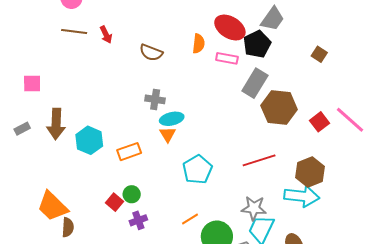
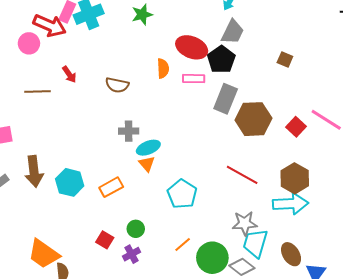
brown line: (74, 31) -> (38, 92), moved
red line: (259, 160) -> (242, 175), turned 56
green circle: (132, 194) -> (136, 229), moved

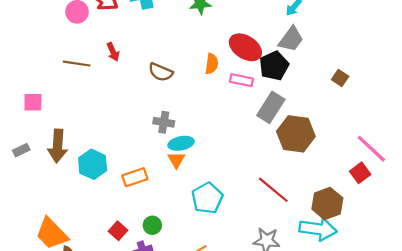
red square: (296, 127) -> (360, 173), moved

